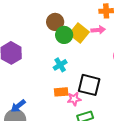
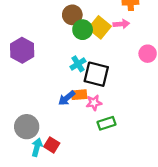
black square: (89, 85) -> (96, 74), moved
blue arrow: (18, 106) -> (67, 98), moved

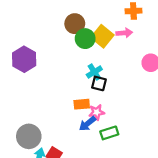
cyan cross: (78, 64) -> (94, 72), moved
black square: (96, 74) -> (99, 83), size x0.6
blue arrow: (67, 98) -> (87, 124), moved

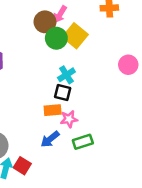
pink arrow: (124, 33) -> (60, 14), moved, turned 126
black square: (99, 83) -> (63, 92), moved
blue arrow: (87, 124) -> (50, 139), moved

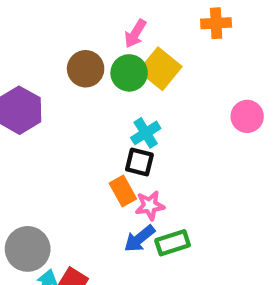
brown circle: (45, 22) -> (86, 69), moved
orange rectangle: (53, 110) -> (123, 191), turned 66
blue arrow: (50, 139) -> (139, 239), moved

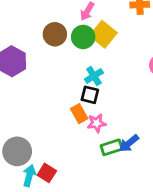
blue arrow: (139, 239) -> (129, 143), moved

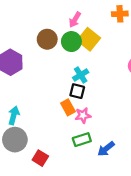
blue arrow: (129, 143) -> (106, 149), moved
green rectangle: (111, 147) -> (82, 140), moved
cyan arrow: (29, 176) -> (14, 115), moved

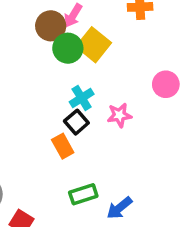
brown circle: (47, 39) -> (51, 26), moved
black square: (77, 91) -> (76, 122), turned 35
pink star: (83, 115) -> (119, 115), moved

